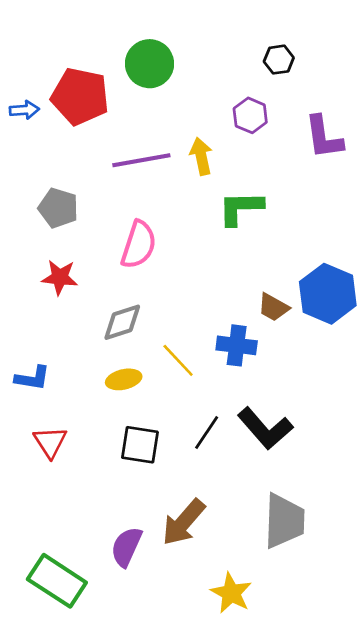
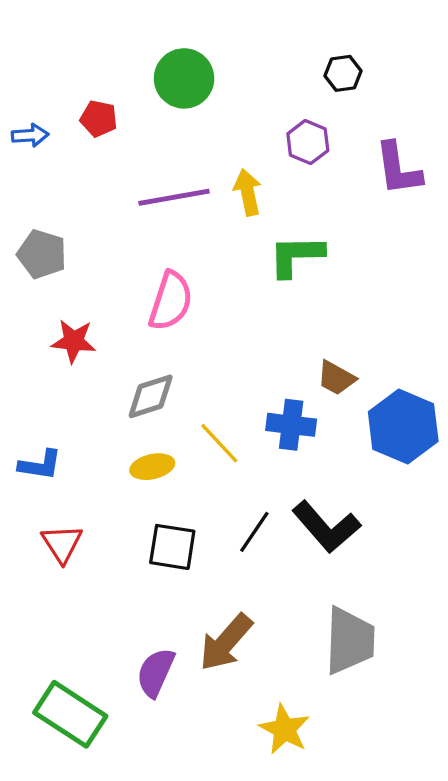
red pentagon: (80, 96) -> (99, 119), size x0.5
gray pentagon: (58, 208) -> (42, 254), moved
blue hexagon: (328, 294) -> (403, 426), moved

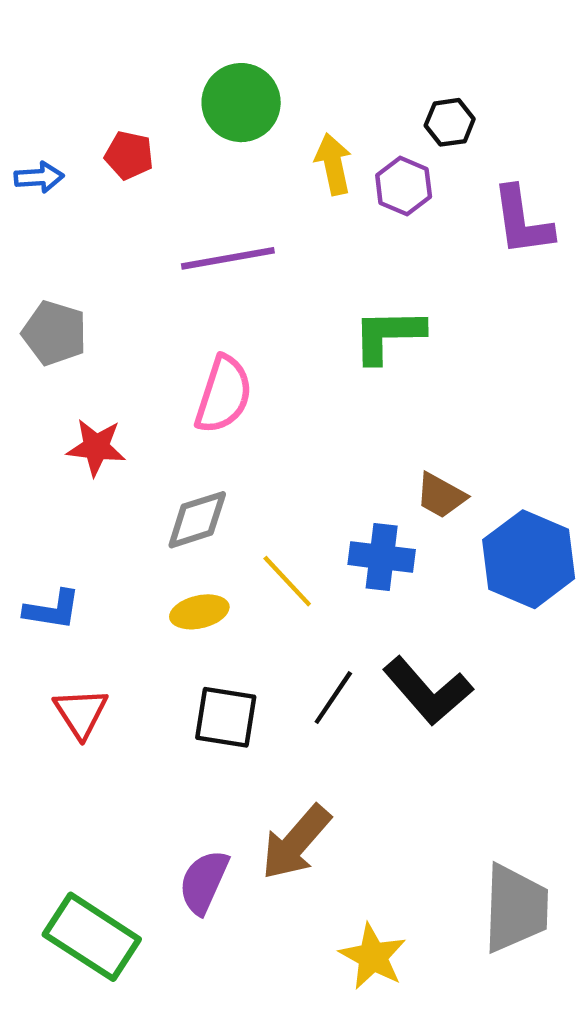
black hexagon: (343, 73) -> (450, 122), moved
yellow arrow: (248, 192) -> (333, 164), moved
gray trapezoid: (350, 641) -> (515, 908), moved

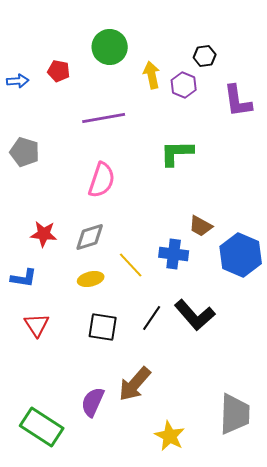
red star: (96, 447) -> (44, 234), moved

